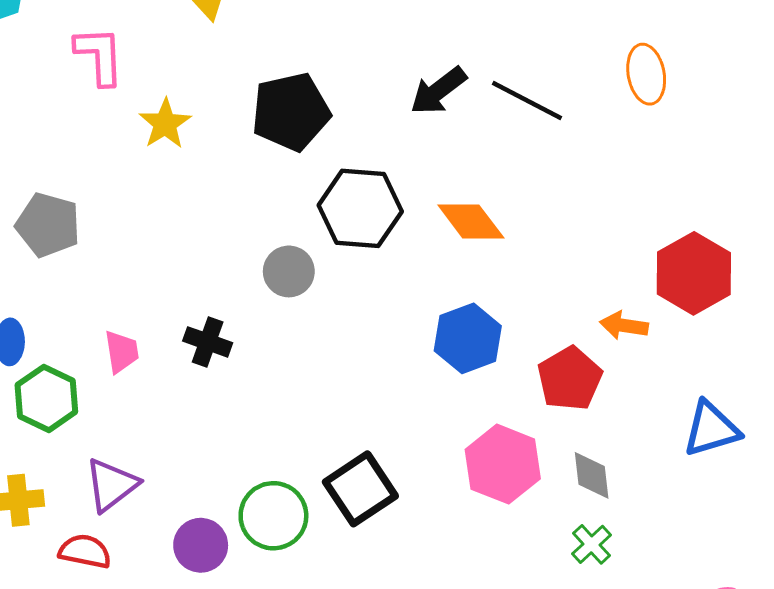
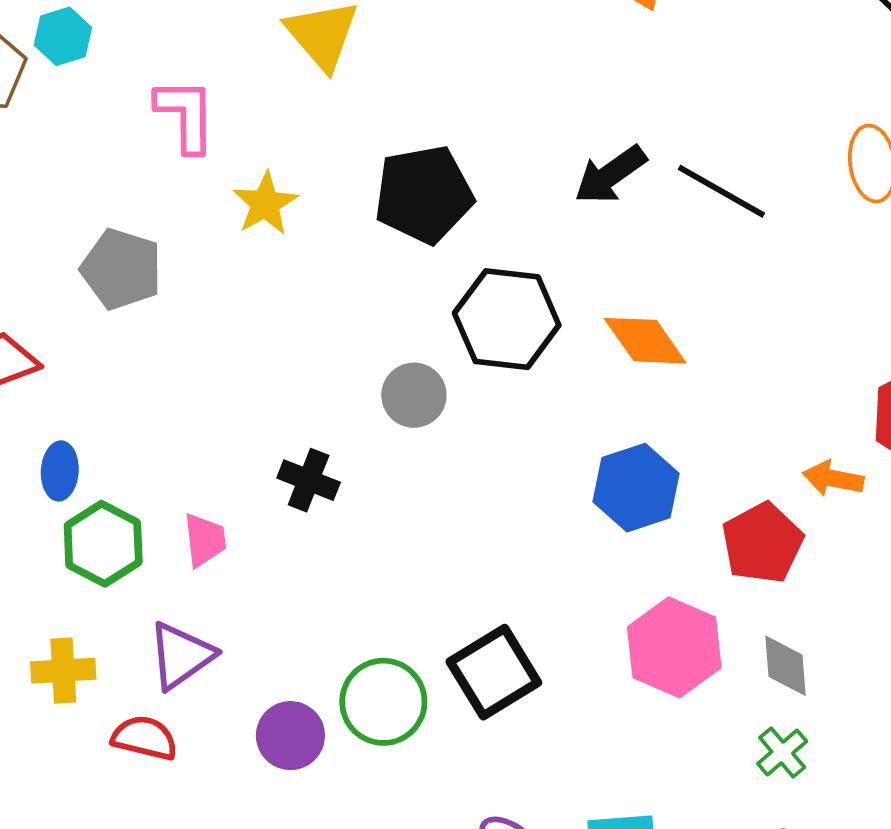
gray pentagon: (48, 225) -> (121, 269), moved
pink trapezoid: (122, 352) -> (205, 540), moved

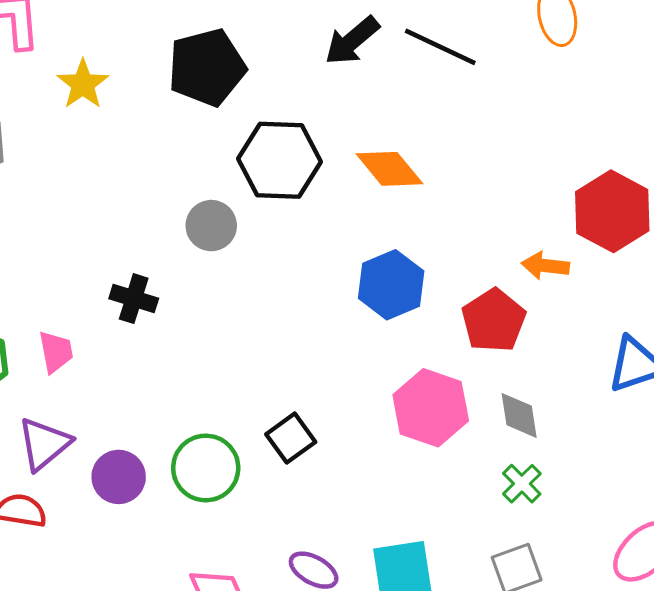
black square: (494, 672) -> (291, 438), size x0.7
purple circle: (290, 736) -> (119, 477), moved

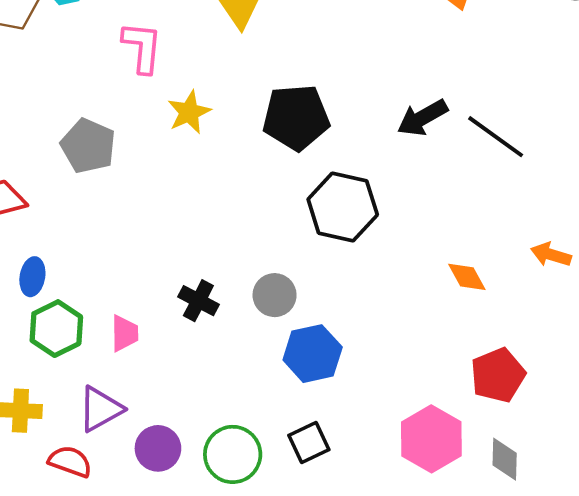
orange diamond: (389, 169) -> (467, 277), moved, size x0.7
gray circle: (211, 226) -> (275, 295), moved
orange arrow: (545, 266) -> (551, 255), moved
blue hexagon: (391, 285) -> (313, 354), moved

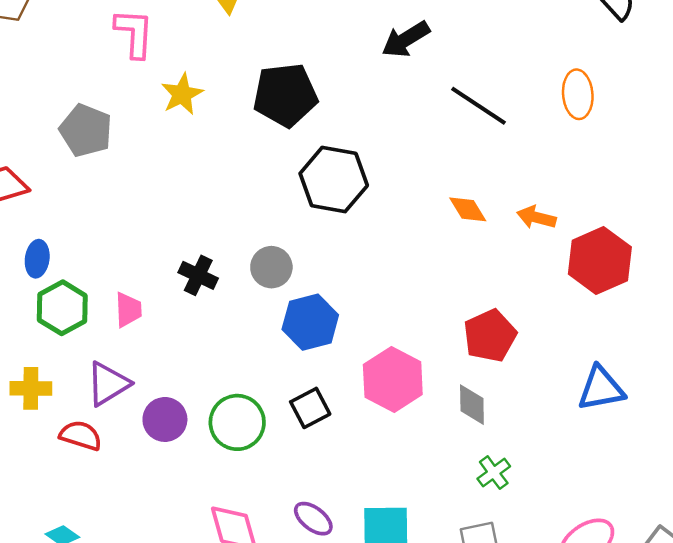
black arrow: (422, 118) -> (406, 39), moved
orange diamond: (467, 277) -> (468, 209), moved
pink hexagon: (431, 439) -> (393, 379), moved
gray diamond: (505, 459) -> (472, 405), moved

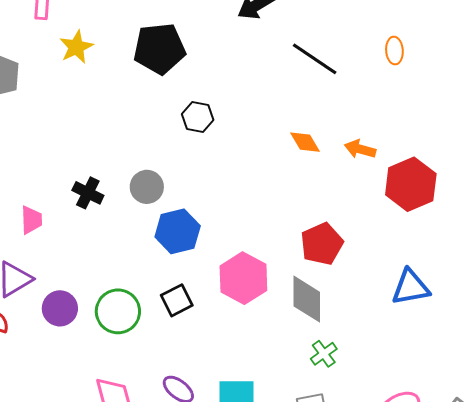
orange ellipse: (578, 94) -> (394, 51), size x0.7
black hexagon: (334, 180) -> (198, 117), size x0.6
gray diamond: (472, 405) -> (307, 299), size x1.4

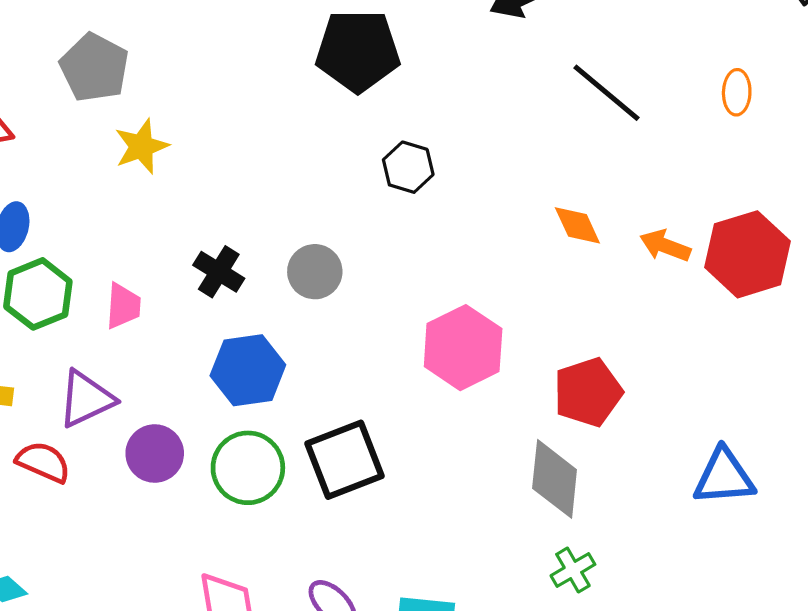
yellow star: (76, 47) -> (141, 146), moved
red hexagon: (411, 184) -> (748, 254), moved
blue hexagon: (178, 231) -> (248, 370), moved
pink hexagon: (243, 278) -> (463, 348), moved
black square: (177, 300) -> (345, 460), size x1.5

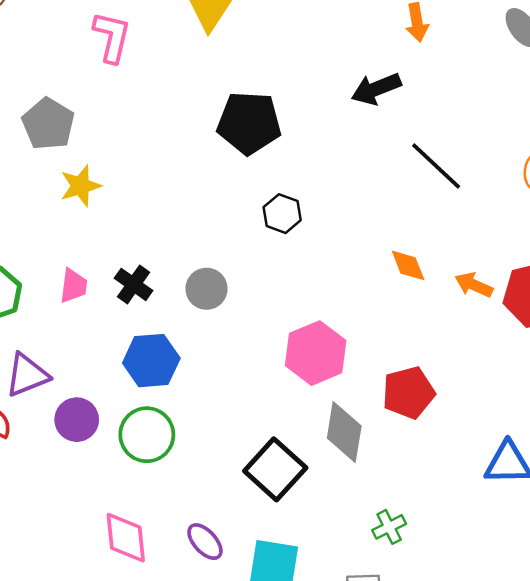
pink trapezoid: (123, 306) -> (74, 286), moved
black square: (345, 460) -> (275, 469), moved, turned -30
gray diamond: (555, 479) -> (344, 432), moved

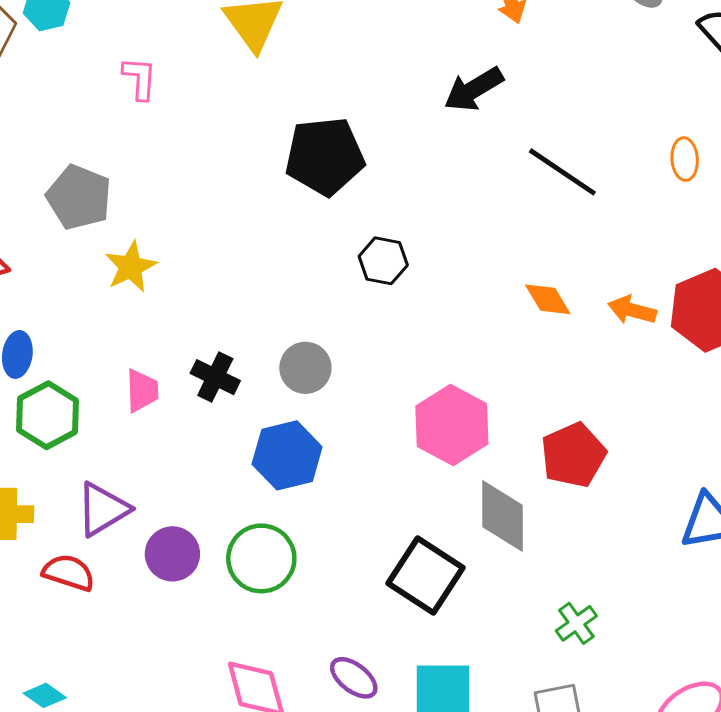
pink L-shape: (112, 37) -> (140, 78), size x0.7
blue hexagon: (151, 361) -> (287, 455), moved

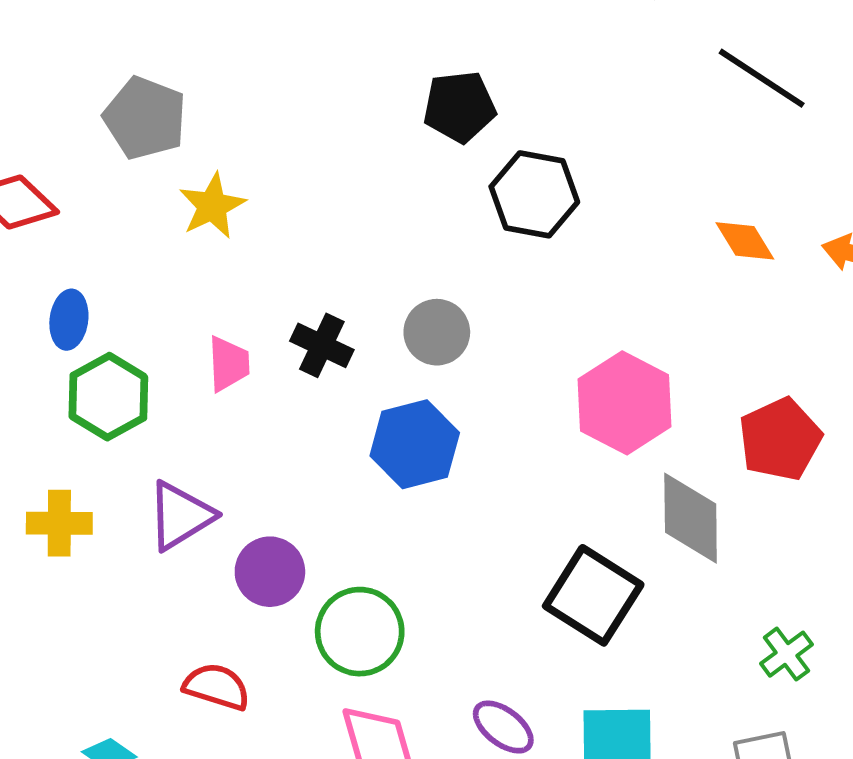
black pentagon: (325, 156) -> (459, 107), moved, size x0.7
black hexagon: (383, 261) -> (534, 194), size x1.4
green circle: (261, 558) -> (360, 632), moved
red semicircle: (69, 573) -> (217, 687), moved

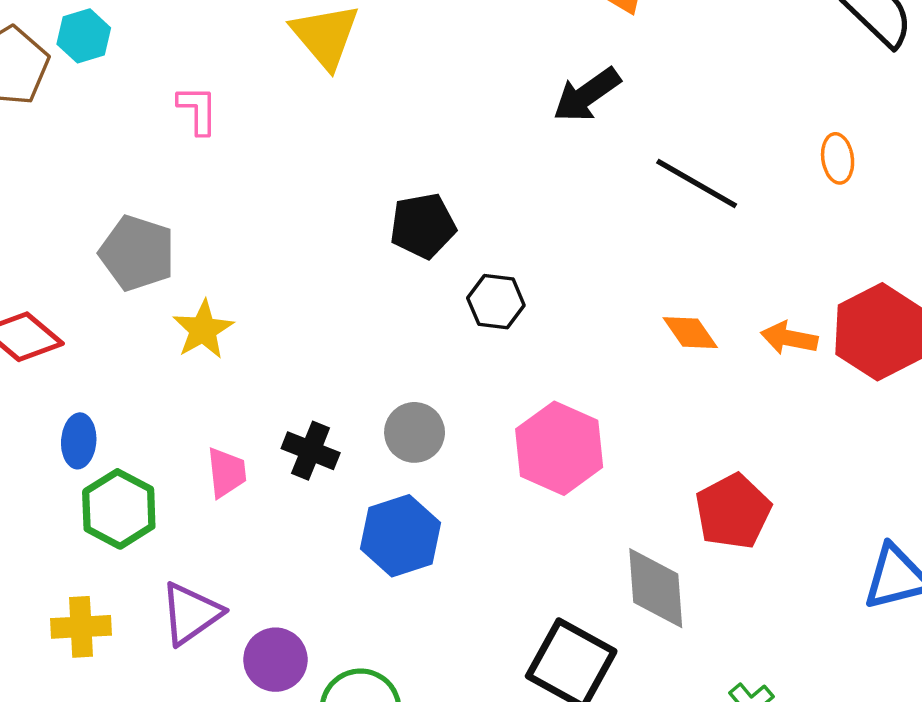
black hexagon: (534, 194) -> (496, 302), size x0.7
pink hexagon: (625, 403) -> (559, 448), moved

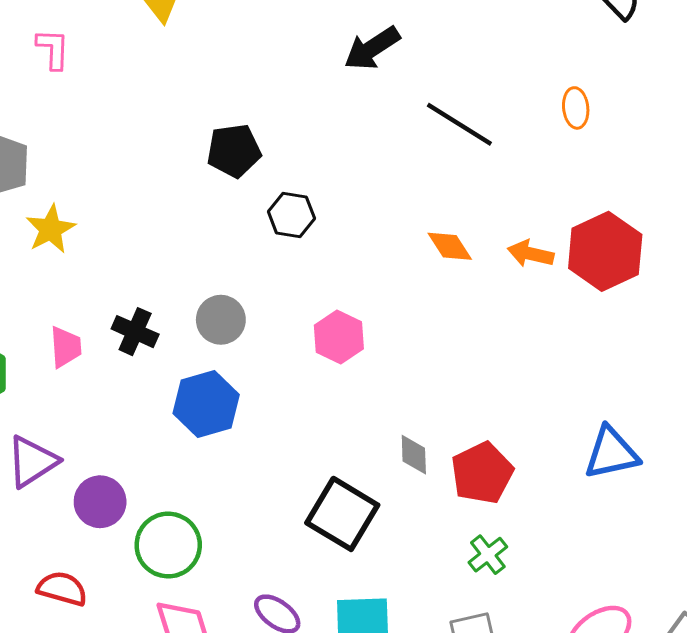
pink hexagon: (559, 448) -> (339, 337), size x0.7
red pentagon: (733, 511) -> (482, 473), moved
gray diamond: (656, 588) -> (414, 455), size x0.6

